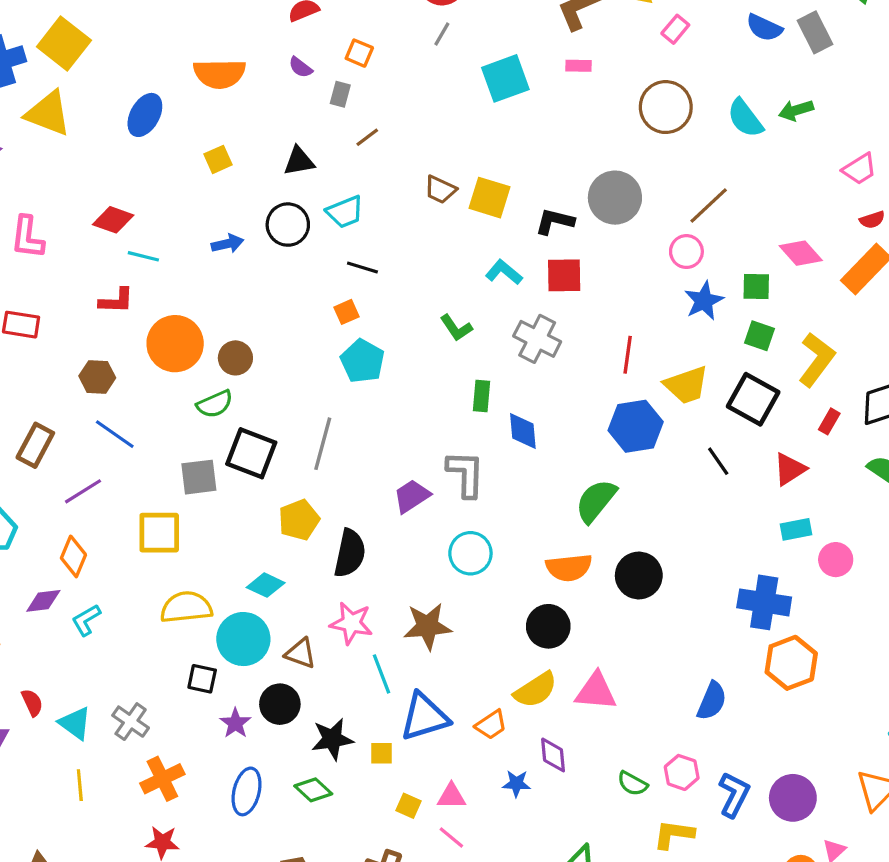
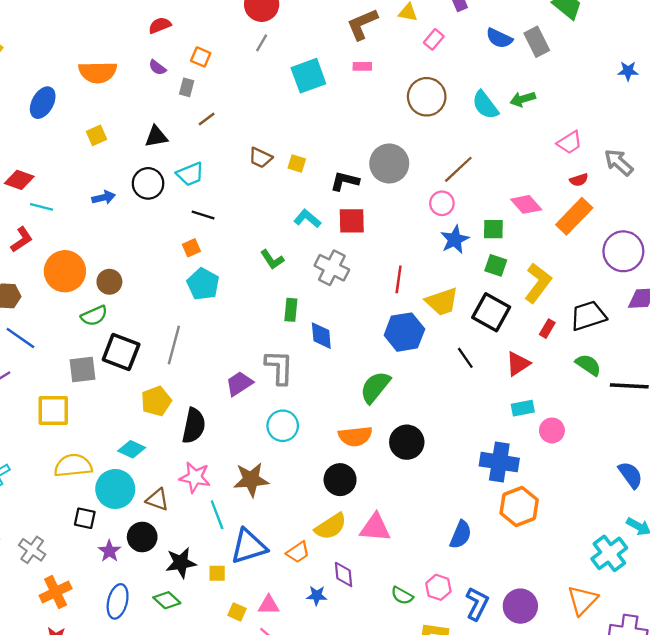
yellow square: (490, 198) -> (297, 164), size x0.6
red L-shape: (116, 301) -> (22, 240), turned -36

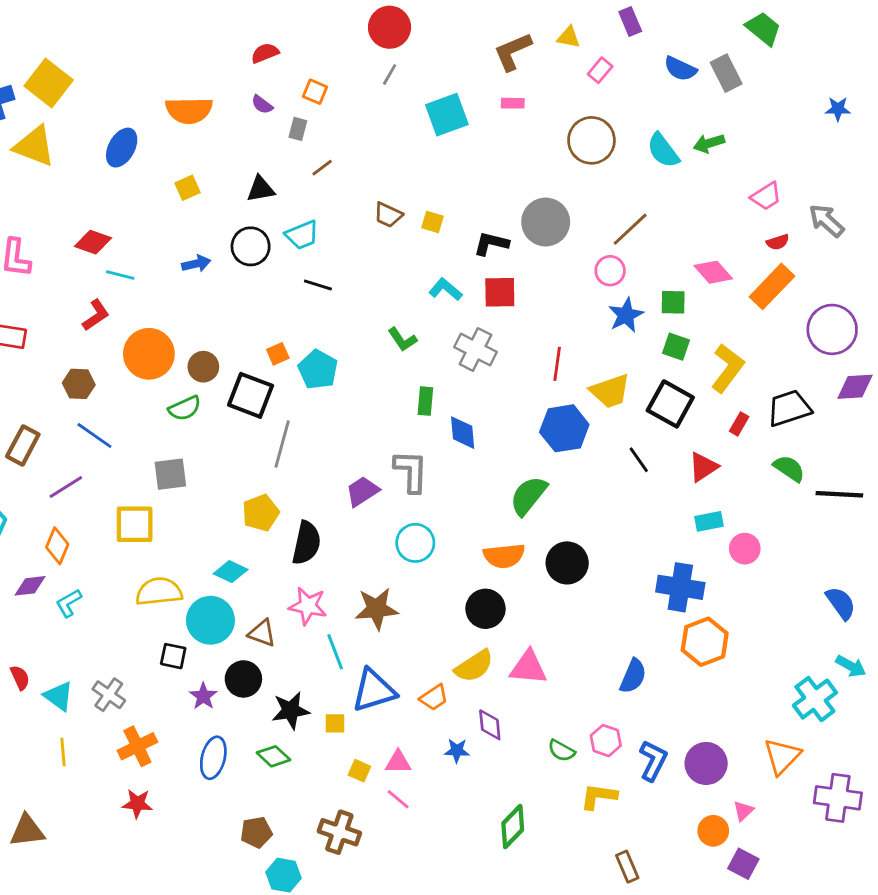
orange square: (191, 248) -> (278, 354), moved
black square: (121, 352) -> (251, 395), moved

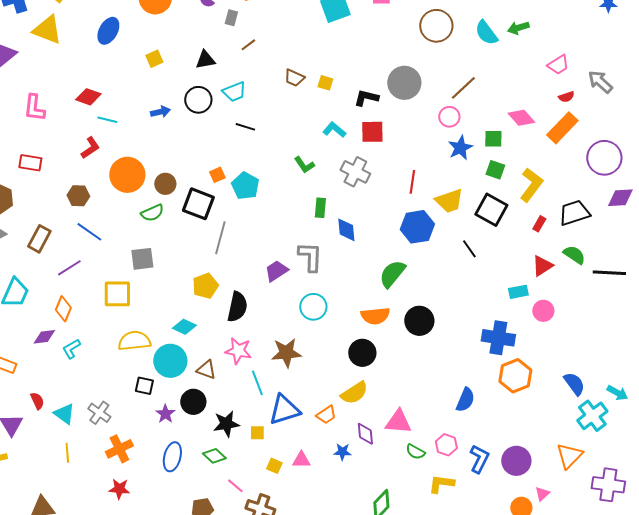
red triangle: (703, 467) -> (542, 266), moved
blue semicircle: (841, 603) -> (574, 384), moved
pink triangle: (528, 668) -> (398, 422), moved
pink line: (398, 799) -> (235, 486), moved

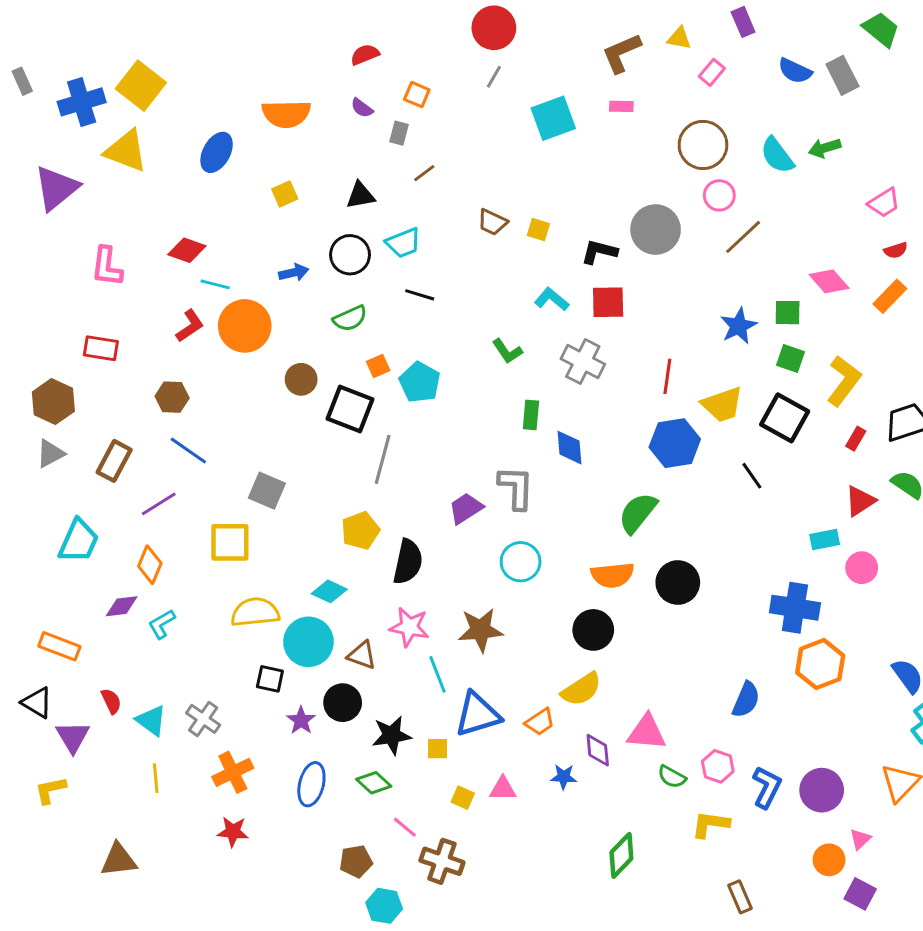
pink circle: (449, 117) -> (719, 195), moved
orange rectangle: (562, 128) -> (890, 296), size x0.7
orange circle: (127, 175) -> (245, 326), moved
green semicircle: (152, 213) -> (350, 319), moved
gray square: (142, 259) -> (267, 491), turned 30

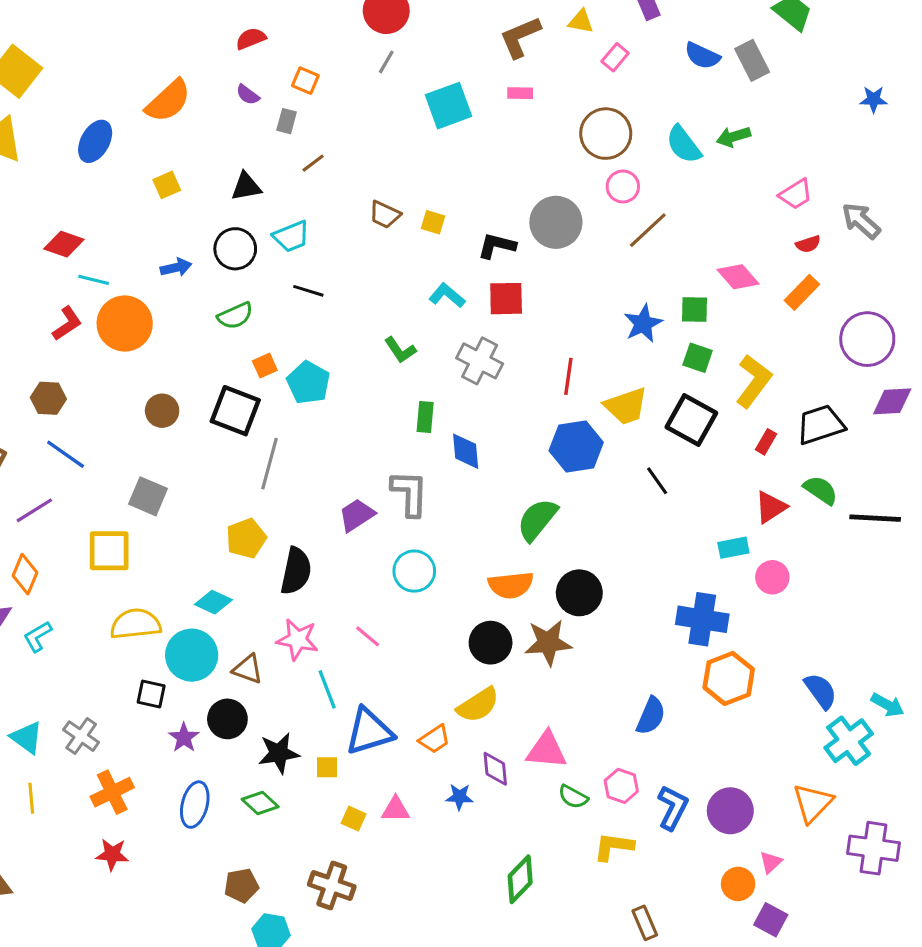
orange semicircle: (286, 114) -> (168, 101), turned -42
brown circle: (301, 379) -> (162, 411), moved
brown star: (481, 630) -> (548, 643), moved
pink line: (405, 827) -> (368, 636), moved

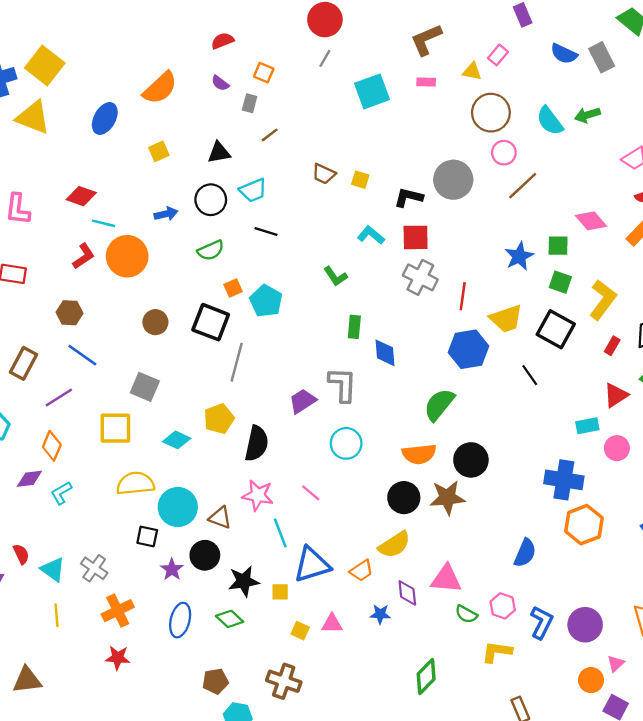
yellow triangle: (581, 21) -> (472, 71), moved
gray cross: (480, 361) -> (420, 277), moved
cyan diamond: (213, 602) -> (177, 440), moved

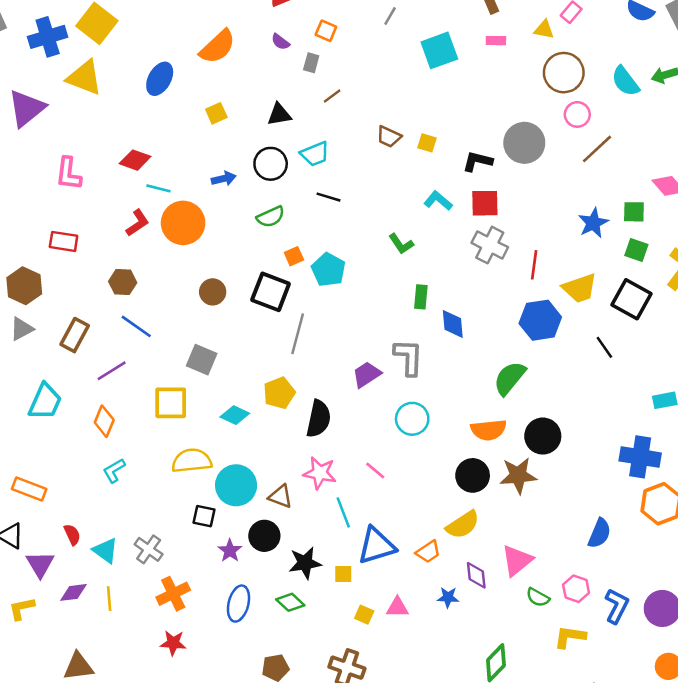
purple diamond: (29, 479) -> (73, 592), moved
pink triangle: (446, 579) -> (517, 560), turned -44

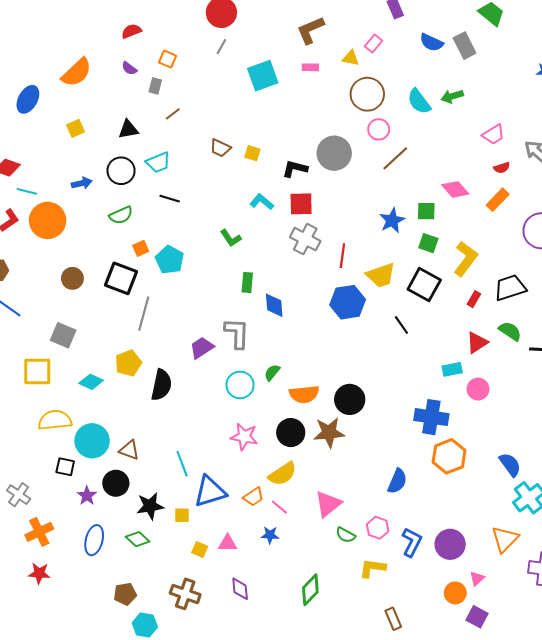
green semicircle: (510, 378) -> (272, 373), moved, size x0.6
pink line: (375, 471) -> (279, 507), moved
pink star: (320, 473) -> (244, 437), moved
purple diamond: (476, 575) -> (240, 589), moved

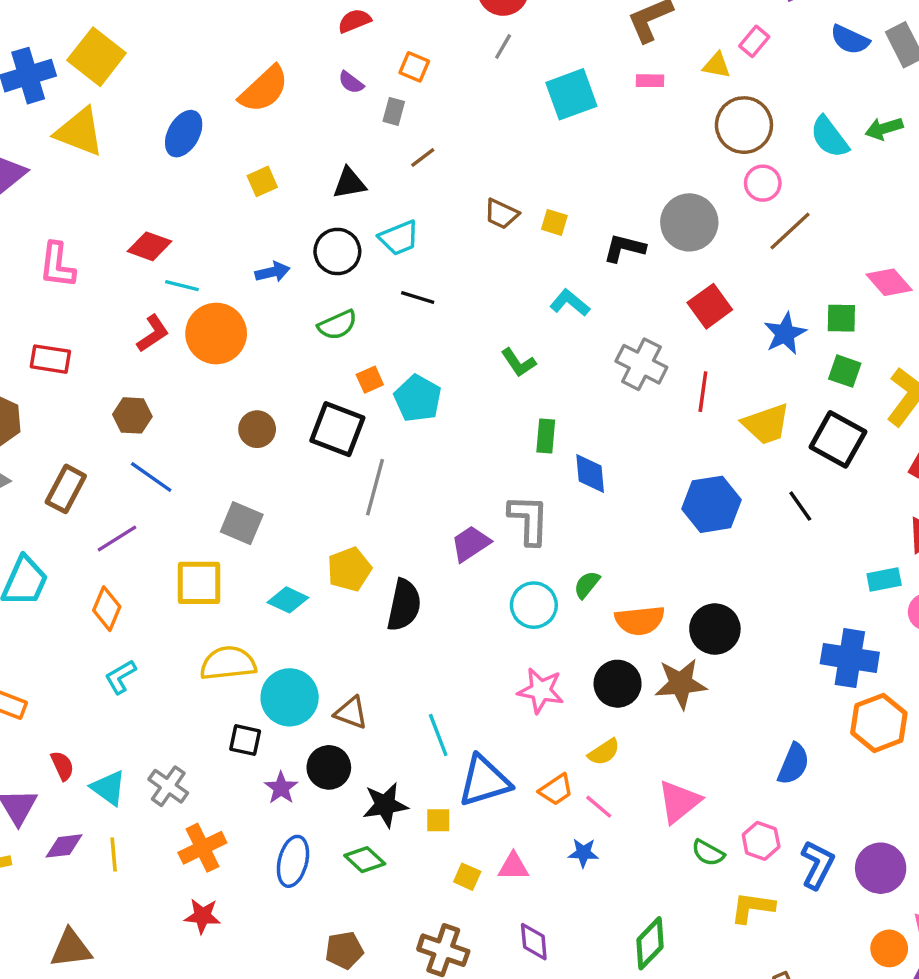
red square: (301, 204) -> (710, 306), moved, turned -35
blue hexagon: (348, 302) -> (711, 504), moved
yellow semicircle: (282, 474) -> (604, 752), size x0.7

